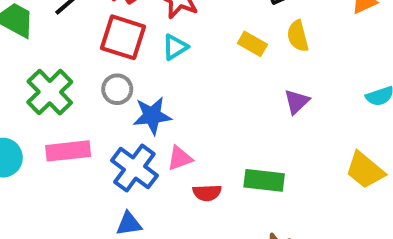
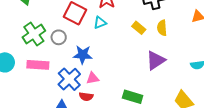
gray circle: (117, 89) -> (59, 37), moved
purple triangle: (297, 102) -> (156, 60), size x1.5
red semicircle: (207, 193) -> (86, 97), moved

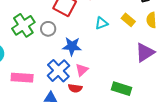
cyan triangle: (100, 23) -> (101, 23), moved
pink rectangle: (38, 65) -> (22, 78), moved
pink triangle: (93, 78) -> (82, 70), turned -32

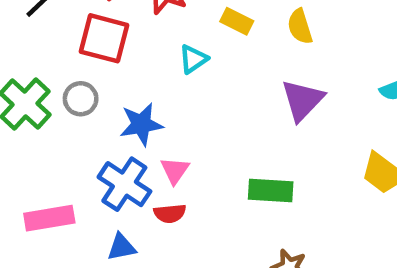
yellow rectangle: (128, 20) -> (237, 21), moved

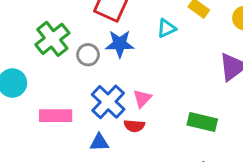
gray circle: (81, 99) -> (88, 55), moved
blue star: (141, 124) -> (120, 44), moved

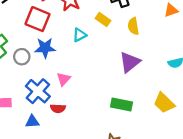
pink triangle: (142, 98) -> (63, 79), moved
green rectangle: (202, 122) -> (121, 104), moved

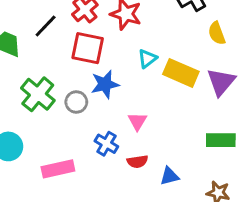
yellow rectangle: (103, 20) -> (181, 73), moved, size x1.6
blue cross: (38, 91) -> (106, 144), size x0.7
blue triangle: (32, 122) -> (169, 176), moved

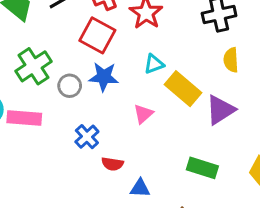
pink triangle: (137, 121) -> (143, 114), moved
pink rectangle: (58, 169) -> (24, 118), moved

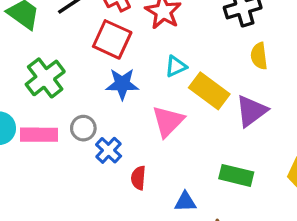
gray circle: (70, 86) -> (83, 128), moved
pink triangle: (143, 114) -> (168, 121), size x1.5
red semicircle: (113, 164) -> (138, 178), turned 90
blue triangle: (140, 188) -> (185, 202), moved

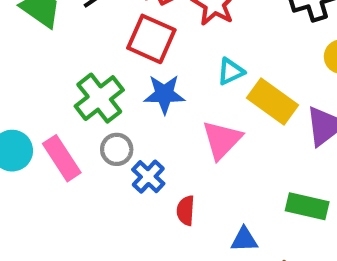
green cross: (45, 78) -> (99, 98), moved
pink rectangle: (39, 135) -> (62, 158), turned 57

